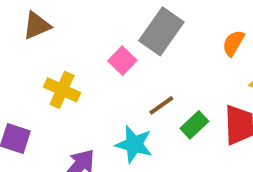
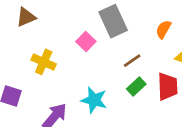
gray rectangle: (161, 31) -> (113, 21), turned -60
brown line: (161, 105) -> (132, 61), moved

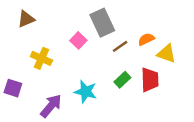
orange semicircle: (163, 29) -> (146, 39), moved, turned 35
brown line: (132, 61) -> (120, 46), moved

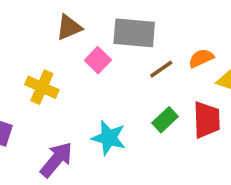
brown triangle: (26, 19) -> (69, 27), moved
gray rectangle: (102, 23) -> (134, 33), turned -60

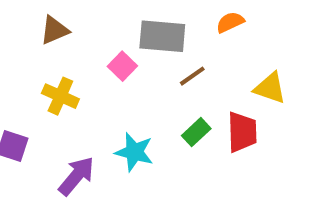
brown triangle: (69, 27) -> (54, 30), moved
orange semicircle: (201, 58) -> (230, 22), moved

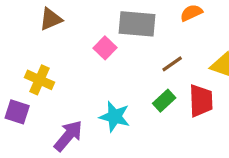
brown line: (192, 76) -> (172, 64), moved
yellow cross: (60, 96) -> (39, 80), moved

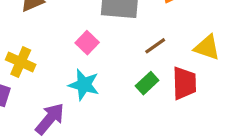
pink square: (105, 48) -> (87, 43), moved
cyan star: (115, 117) -> (84, 85), moved

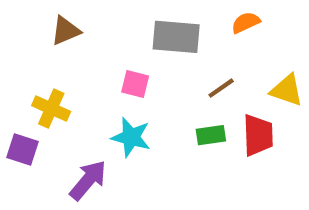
pink square: (87, 43) -> (135, 84), turned -30
green rectangle: (147, 83) -> (211, 135), turned 35

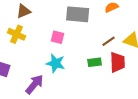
brown line: (221, 88) -> (109, 41), moved
yellow cross: (51, 109) -> (17, 34), moved

